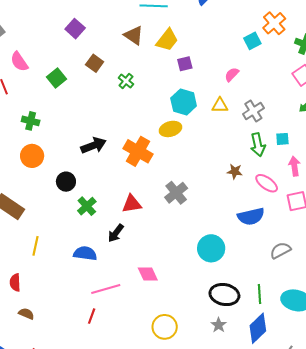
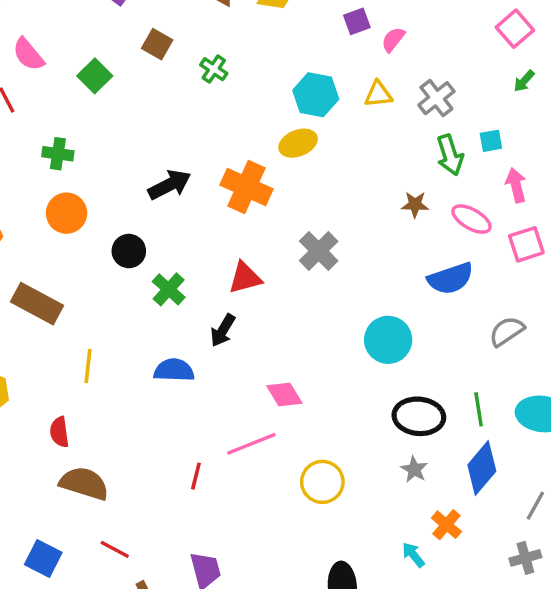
purple square: (185, 64) -> (357, 21), moved
pink line: (106, 289) -> (251, 444), moved
brown semicircle: (26, 314) -> (84, 483), size x1.8

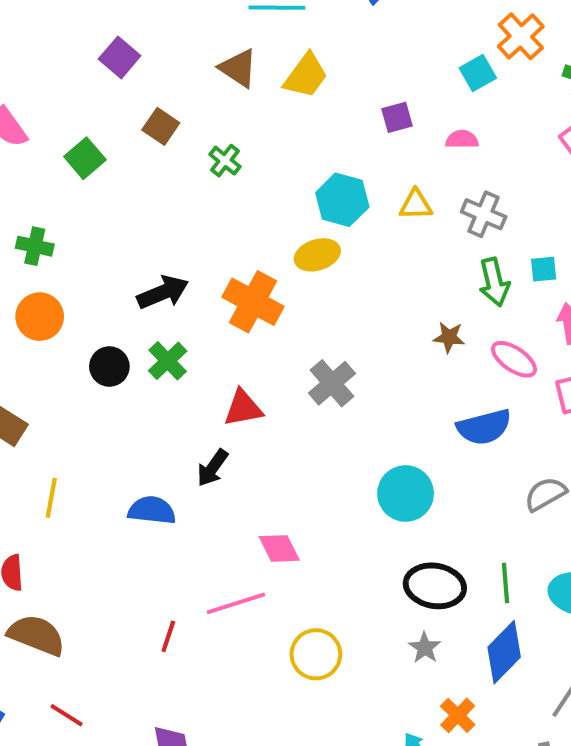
pink semicircle: (393, 39) -> (462, 139), moved, turned 48
gray cross: (436, 98) -> (484, 214), turned -33
green cross: (169, 289) -> (168, 361), moved

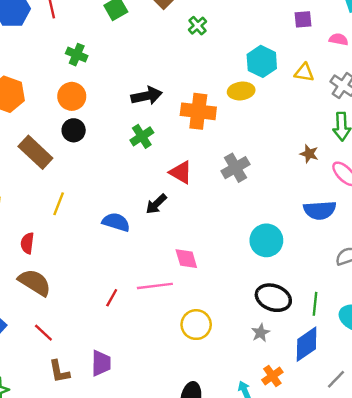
orange cross: (253, 302) -> (198, 111), turned -32
black circle: (109, 366) -> (74, 130), moved
red triangle: (243, 408) -> (181, 172), turned 30

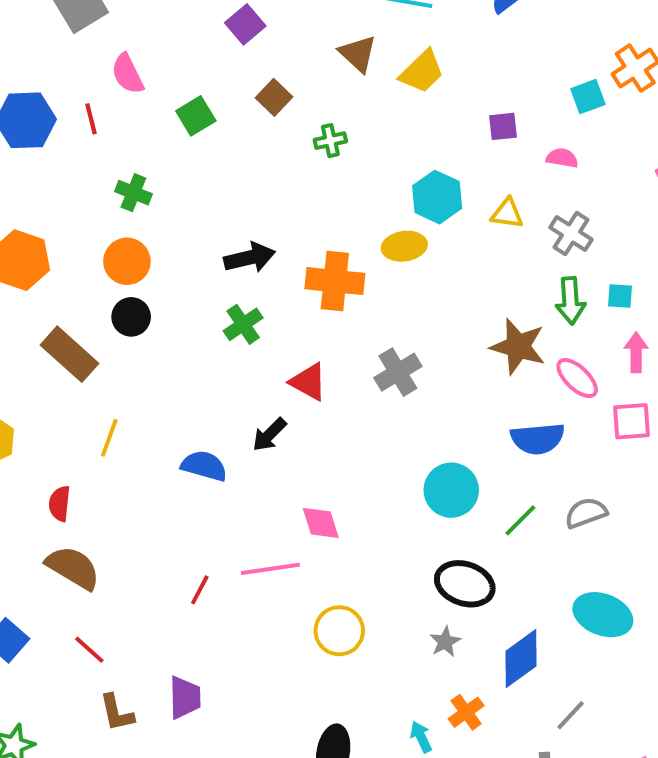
green cross: (197, 26) -> (330, 141), turned 30
brown star: (309, 154) -> (518, 347), size x1.8
green line: (315, 304) -> (520, 520), moved, turned 40

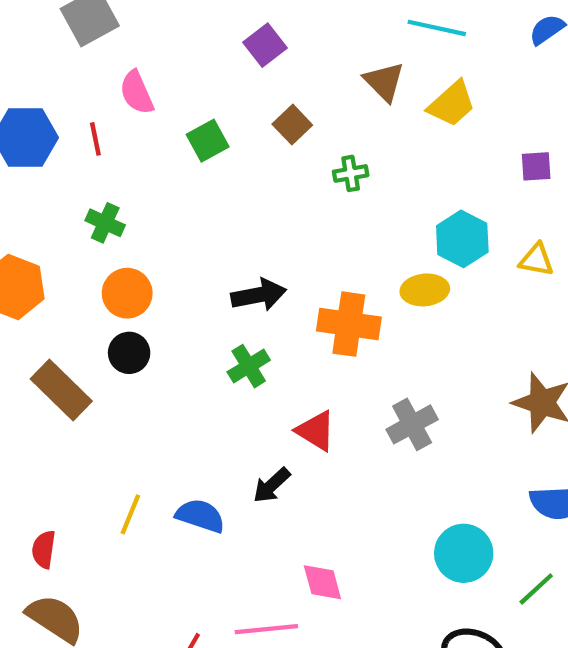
green cross: (133, 193) -> (105, 223), moved
yellow line: (109, 438) -> (130, 514), moved

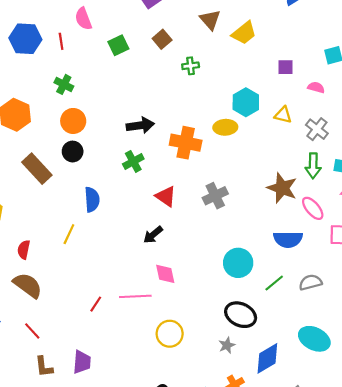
black arrow: (272, 485) -> (153, 235), moved
blue semicircle: (200, 516) -> (92, 200), moved, turned 65

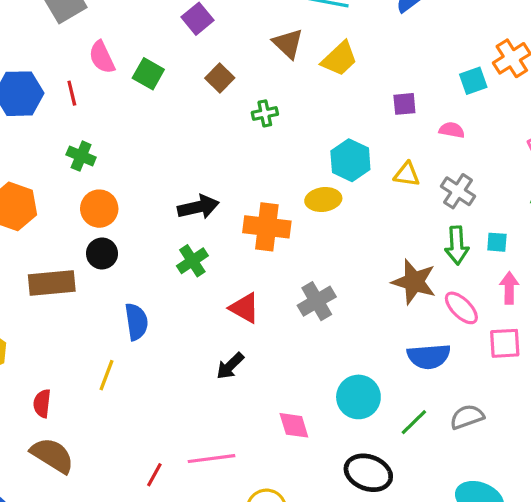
green square: (118, 45) -> (148, 74), moved, turned -30
brown rectangle: (37, 169) -> (52, 283), turned -48
pink diamond: (165, 274) -> (294, 425), moved

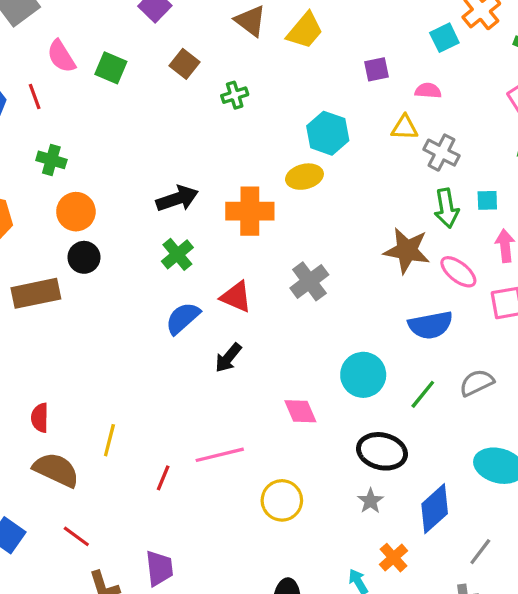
yellow triangle: (407, 174) -> (405, 128), moved
blue semicircle: (136, 322) -> (183, 318), moved, turned -117
yellow line: (107, 375) -> (109, 440), moved

